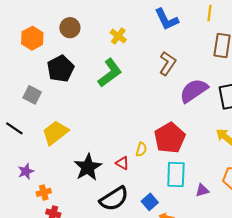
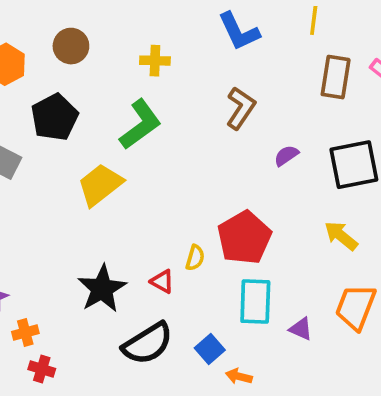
yellow cross: (118, 36) -> (155, 61), turned -35
purple semicircle: (194, 91) -> (286, 156), size x0.5
yellow trapezoid: (55, 133) -> (100, 185), moved
purple triangle: (202, 190) -> (301, 329), turned 40

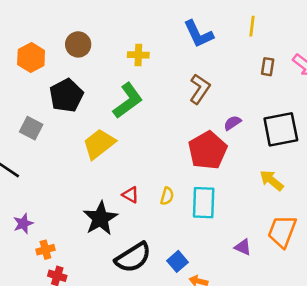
brown rectangle: (336, 77) -> (268, 67), size x0.6
red pentagon: (244, 238) -> (208, 150), moved
red triangle: (162, 281) -> (130, 195), moved
cyan rectangle: (255, 302) -> (204, 203), moved

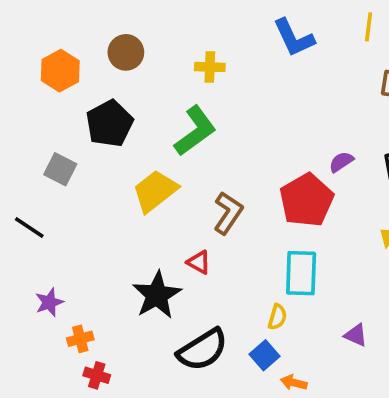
brown L-shape: (200, 89) -> (228, 213), moved
yellow semicircle: (167, 196) -> (277, 317), moved

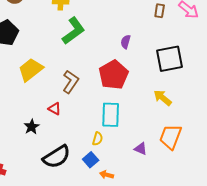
green L-shape: (195, 131) -> (74, 31), moved
purple semicircle: (341, 162) -> (126, 42), moved, turned -40
black star: (157, 295) -> (32, 127), size x0.6

